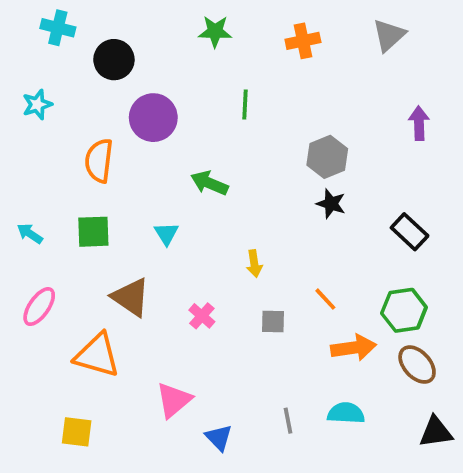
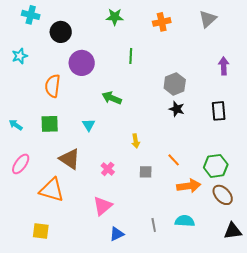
black rectangle: (410, 232) -> (219, 111), moved, turned 42
pink triangle: (174, 400) -> (103, 206), moved
blue triangle: (219, 437) -> (117, 234), turned 49

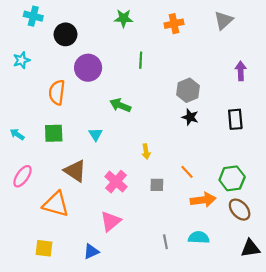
pink cross: (108, 169) -> (116, 182), size x1.5
blue triangle: (117, 234) -> (91, 251), moved

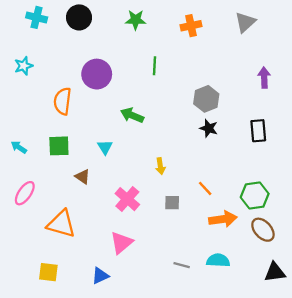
black circle: (65, 34) -> (79, 17), moved
brown triangle: (75, 171) -> (83, 177), moved, size x0.6
gray line: (165, 242) -> (182, 265), turned -64

